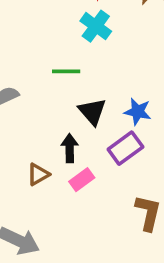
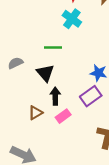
black triangle: (92, 112) -> (45, 73), moved

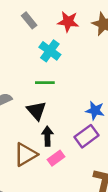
cyan cross: (72, 19) -> (50, 51), moved
brown triangle: (35, 113) -> (25, 154), size x1.5

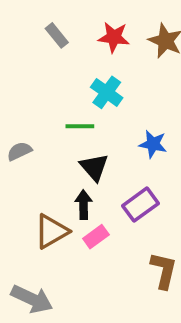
cyan cross: (50, 51) -> (107, 92), moved
black triangle: (36, 111) -> (94, 167), moved
blue star: (95, 111) -> (153, 144), moved

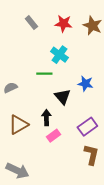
black triangle: (94, 167) -> (62, 97), moved
purple rectangle: (140, 205) -> (87, 127), moved
brown triangle: (51, 231) -> (18, 125), moved

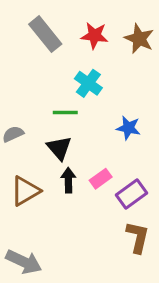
gray rectangle: (31, 23) -> (45, 34), size x1.6
black triangle: (62, 97) -> (59, 148), moved
pink rectangle: (53, 136) -> (101, 179), moved

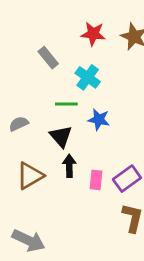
gray rectangle: (45, 34) -> (48, 58), moved, size x0.7
blue star: (128, 128) -> (99, 120), moved
pink rectangle: (101, 179) -> (96, 180), moved, turned -48

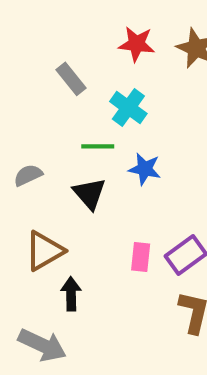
black arrow: (69, 166) -> (71, 294), moved

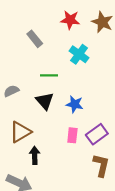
cyan cross: (128, 108) -> (79, 54), moved
blue star: (145, 169) -> (75, 104), moved

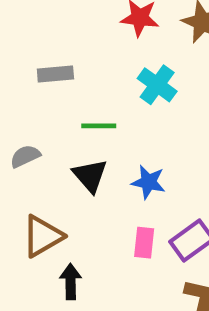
gray rectangle: (35, 39) -> (55, 74), moved, turned -56

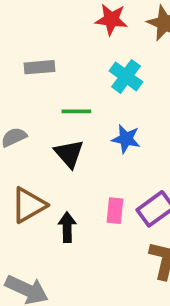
blue star: (148, 182) -> (126, 139), moved
black arrow: (71, 282) -> (67, 227), moved

